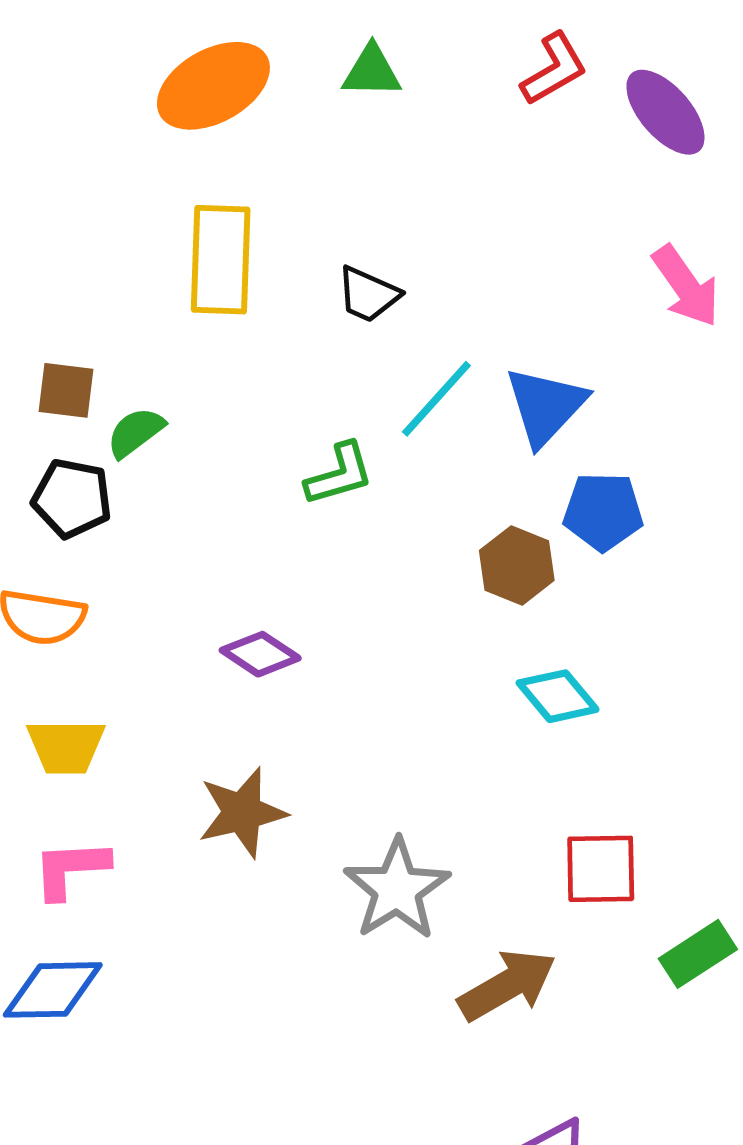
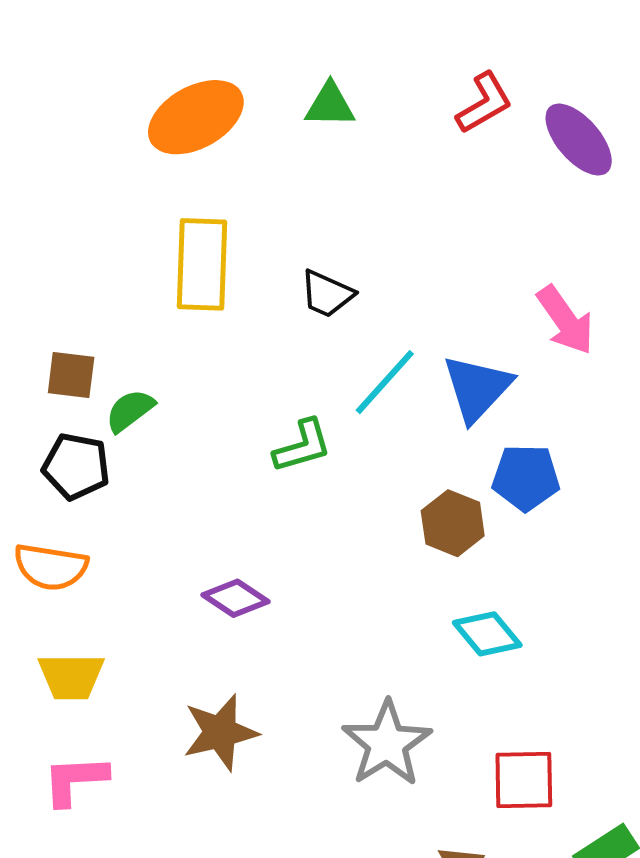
pink arrow: (686, 286) -> (565, 320), moved
gray star: (397, 889) -> (387, 743), moved

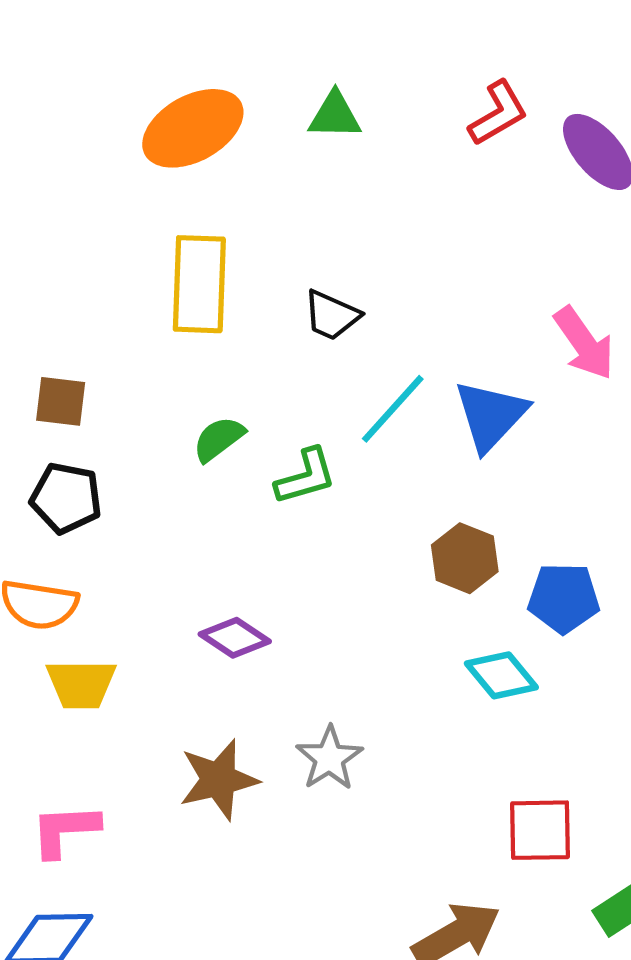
green semicircle: (130, 411) -> (219, 439), moved
blue pentagon: (526, 478) -> (564, 598), moved
yellow trapezoid: (71, 676) -> (81, 684), moved
gray star: (387, 743) -> (329, 758), moved, size x0.7

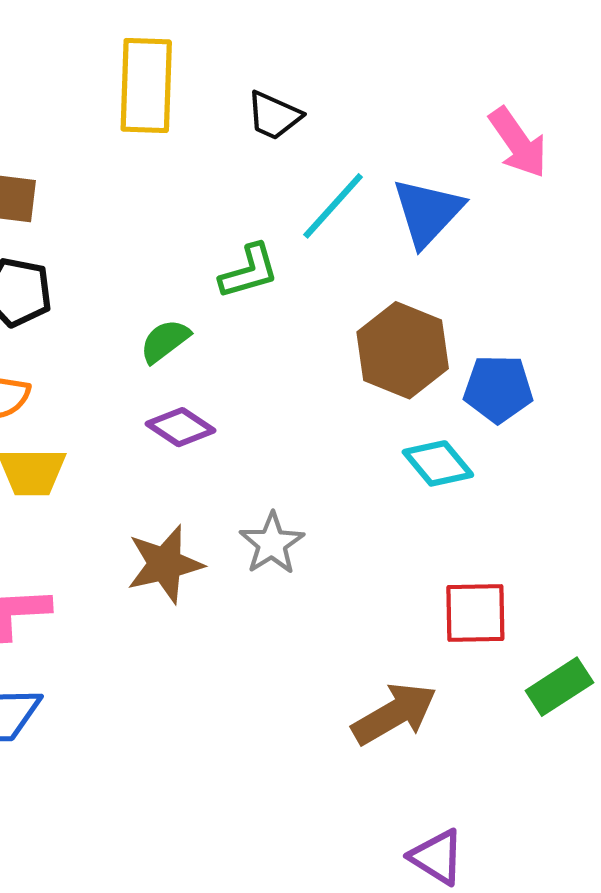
green semicircle: (219, 439) -> (165, 341), moved
brown hexagon: (465, 558) -> (403, 350), size x1.4

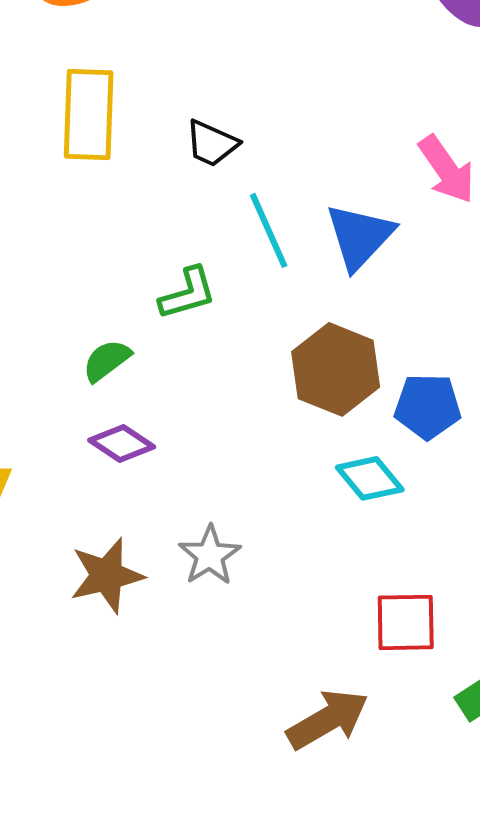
cyan line: (333, 206) -> (269, 230), turned -66

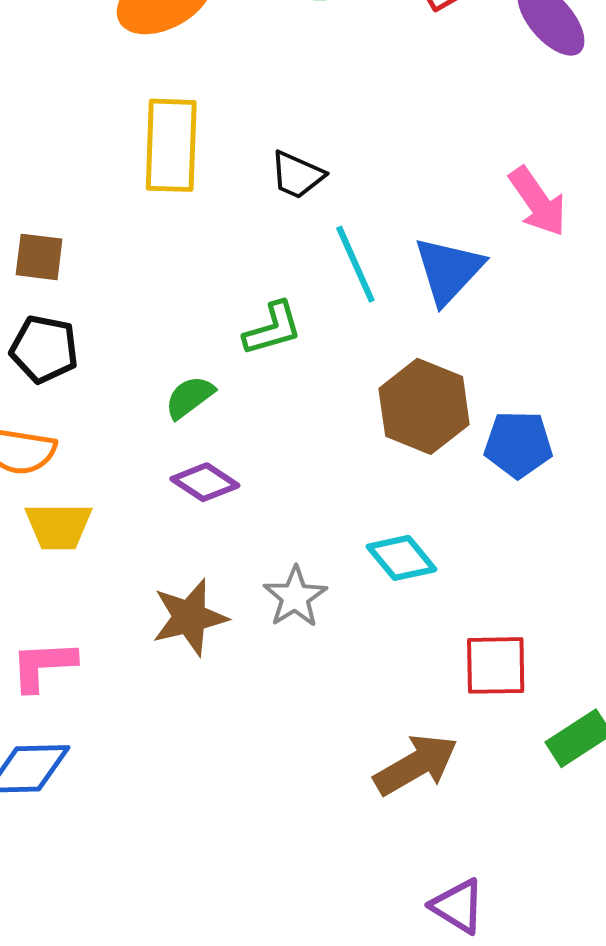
cyan diamond: (370, 478) -> (402, 558), moved

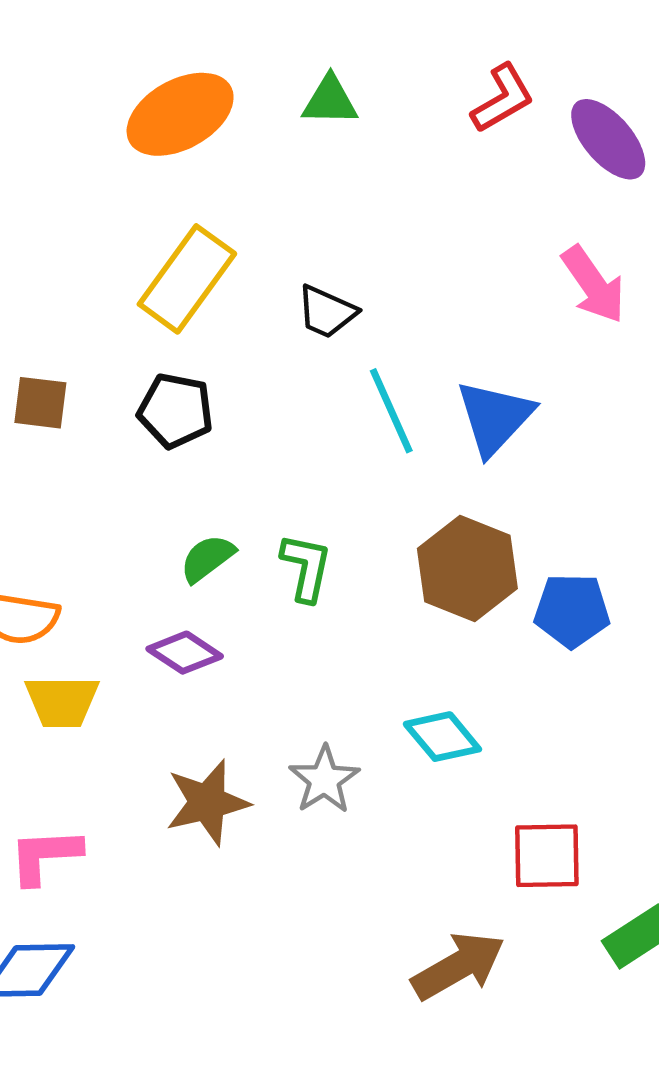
yellow rectangle: (171, 145) -> (187, 279), turned 34
pink arrow: (538, 202) -> (593, 285), moved
green L-shape: (273, 329) -> (306, 567), moved, turned -62
black pentagon: (44, 349) -> (176, 411), moved
purple diamond: (205, 482) -> (185, 653), moved

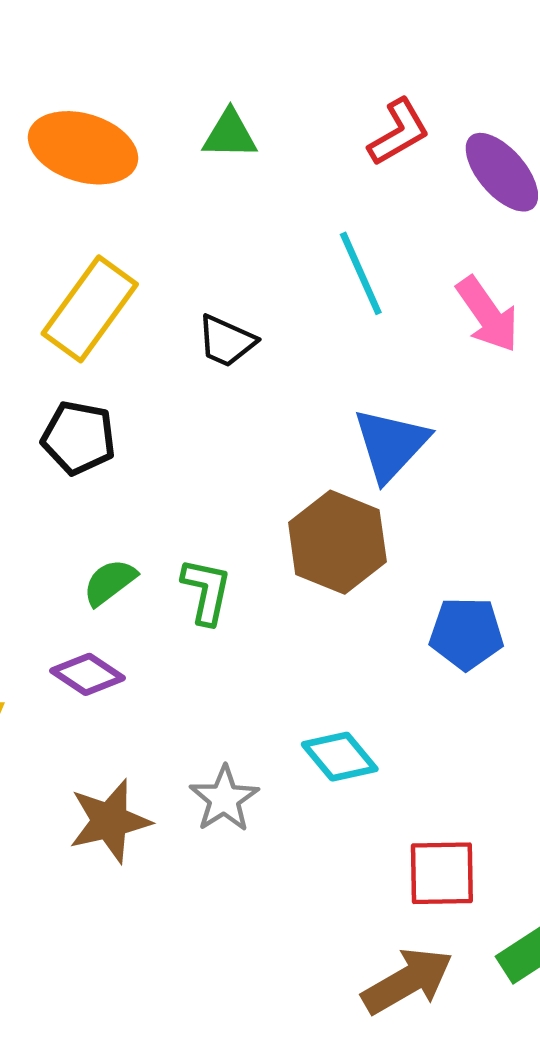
orange ellipse: (180, 114) -> (83, 148), turned 46
cyan line: (391, 411) -> (361, 273), moved
brown hexagon: (467, 569) -> (337, 542), moved
brown arrow: (458, 966) -> (407, 981), moved

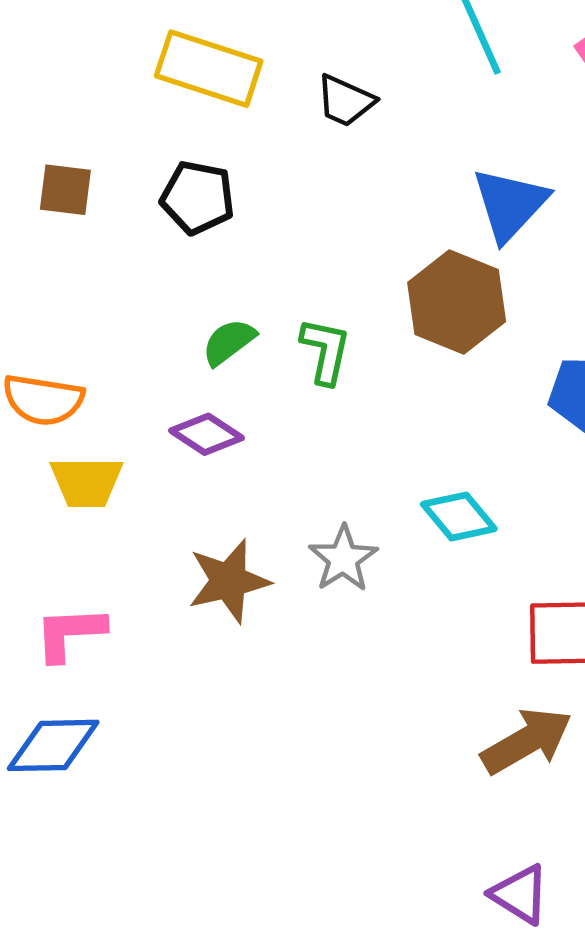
yellow rectangle: (90, 309) -> (209, 69), turned 72

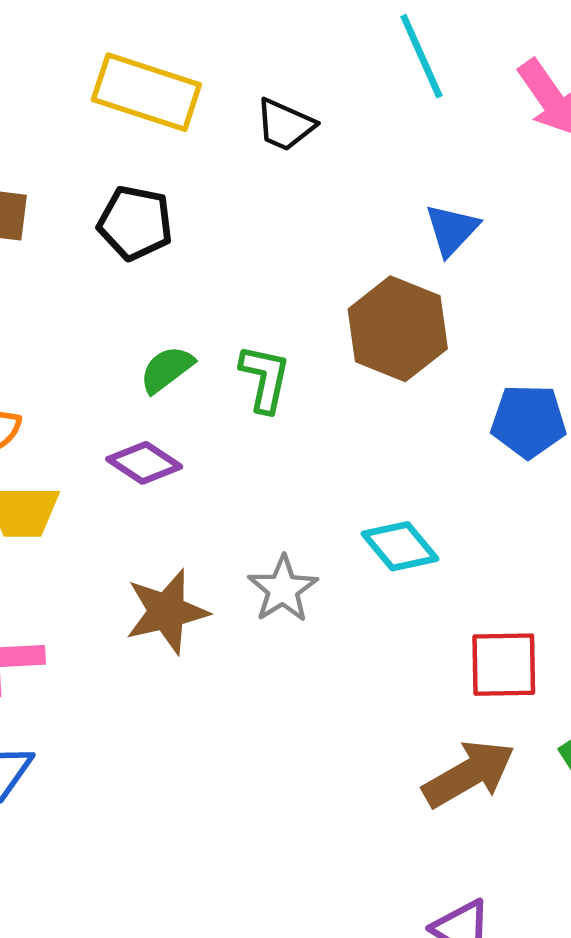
blue triangle: (510, 204) -> (452, 230), size x0.7

